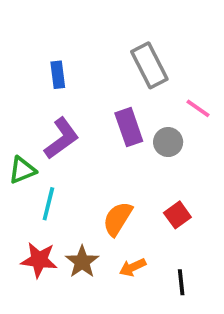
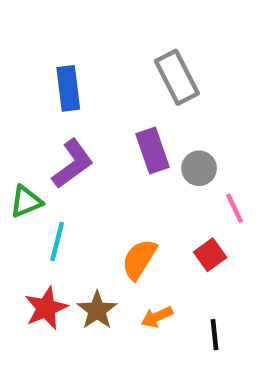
blue rectangle: (58, 75) -> (68, 88), size x1.4
pink line: (198, 108) -> (235, 208), moved, turned 30
red star: (39, 260) -> (46, 308), turned -30

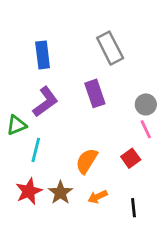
gray circle: (199, 168) -> (146, 104), moved

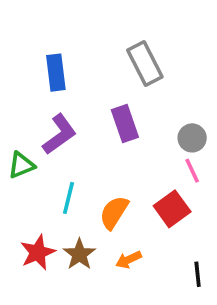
cyan line: (36, 150) -> (69, 198), moved
red square: (131, 158) -> (172, 209), size x1.4
black line: (133, 208) -> (198, 274), moved

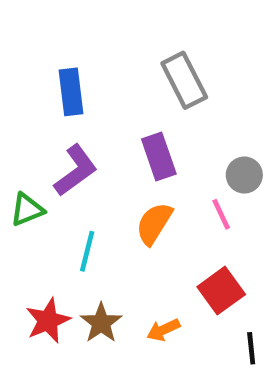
pink line: (192, 171) -> (221, 214), moved
red square: (172, 209) -> (221, 291), moved
orange semicircle: (114, 212) -> (154, 224), moved

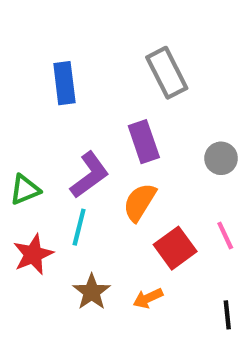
purple L-shape: (76, 170) -> (90, 175), moved
pink line: (221, 214) -> (225, 236), moved
red square: (221, 291) -> (175, 248), moved
red star: (48, 321) -> (33, 254), moved

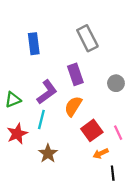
pink line: (225, 236) -> (118, 133), moved
orange arrow: (148, 298) -> (101, 153), moved
black line: (227, 315) -> (113, 173), moved

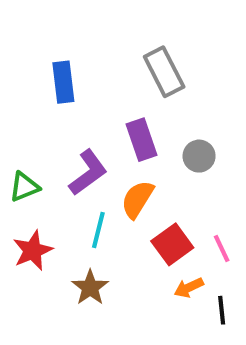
gray circle: (116, 83) -> (199, 156), moved
cyan line: (41, 119) -> (98, 230), moved
black line: (113, 173) -> (222, 310), moved

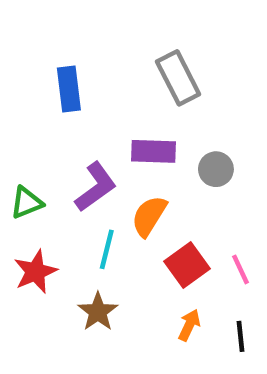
purple rectangle: (141, 140) -> (154, 151), turned -69
orange arrow: (189, 288) -> (189, 325), moved, turned 140

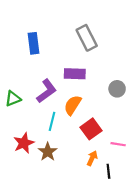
gray circle: (216, 169) -> (117, 89), moved
pink line: (240, 269) -> (118, 144), moved, turned -56
red star: (35, 272) -> (24, 143), moved
black line: (240, 336) -> (108, 171), moved

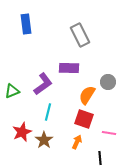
blue rectangle: (34, 43) -> (26, 24), moved
orange semicircle: (73, 105) -> (87, 95), moved
red square: (91, 129) -> (84, 119), turned -36
orange arrow: (92, 158) -> (77, 142), moved

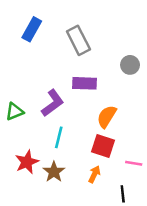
blue rectangle: (26, 24) -> (32, 29), turned 36
gray rectangle: (80, 35) -> (78, 40), moved
gray circle: (108, 82) -> (130, 65), moved

